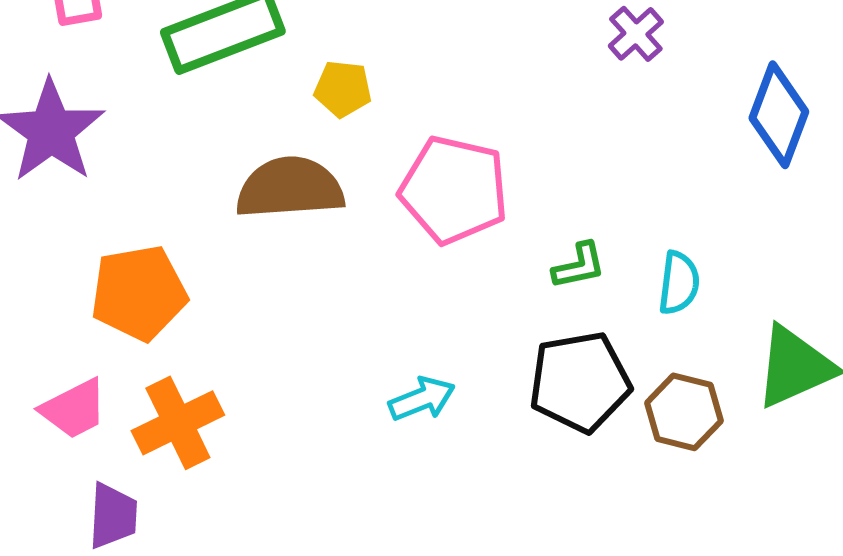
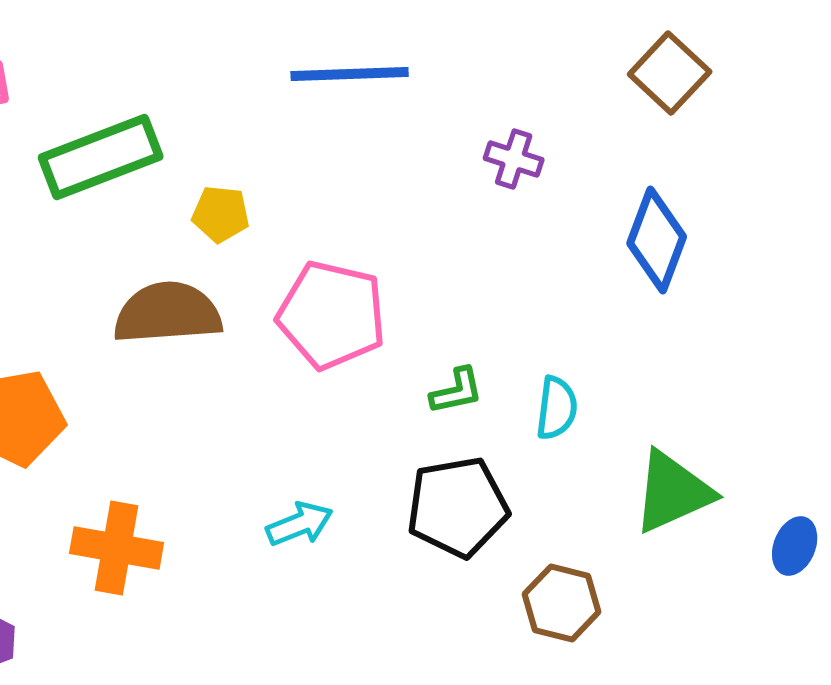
purple cross: (636, 34) -> (514, 159), turned -30
brown hexagon: (684, 412) -> (562, 603), moved
orange cross: (178, 423) -> (117, 548), moved, turned 36

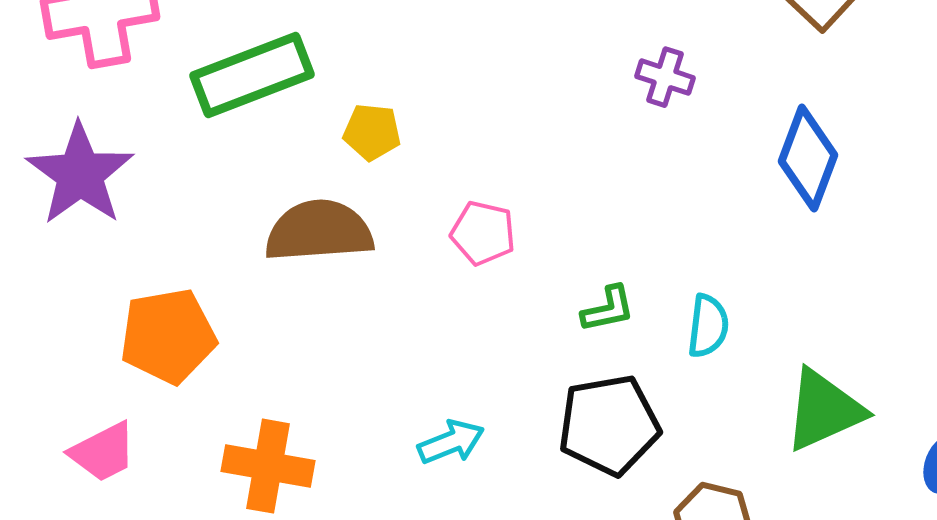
pink pentagon: (332, 315) -> (483, 233), size x0.6

